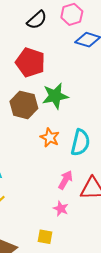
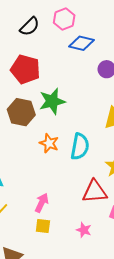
pink arrow: (65, 180) -> (42, 203), moved
pink star: (61, 209) -> (84, 230), moved
yellow square: (45, 237) -> (43, 226), moved

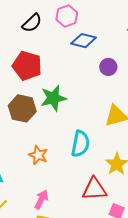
orange star: (49, 143) -> (38, 155), moved

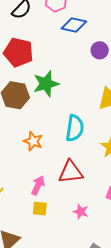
red triangle: (94, 189) -> (71, 172), moved

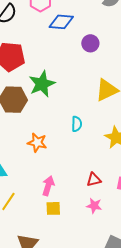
cyan semicircle: (75, 128) -> (77, 124), size x0.6
red triangle: (71, 172) -> (94, 180), moved, size x0.6

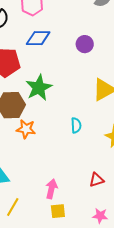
blue diamond: (61, 22) -> (38, 38), moved
orange star: (37, 143) -> (26, 129), moved
pink star: (94, 206) -> (100, 216), moved

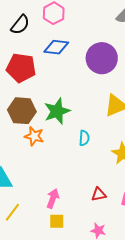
purple circle: (85, 44) -> (102, 58), size x1.8
green star: (39, 88) -> (57, 111), moved

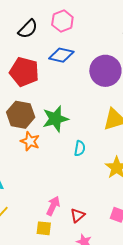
red triangle: (99, 194) -> (78, 215), moved, turned -35
pink arrow: (53, 198) -> (53, 206), moved

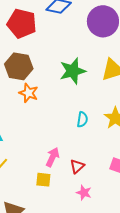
green star: (55, 119) -> (73, 71), moved
cyan semicircle: (80, 148) -> (82, 119), moved

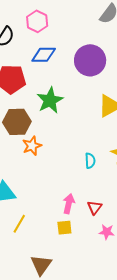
green star: (73, 71) -> (50, 100), moved
orange star: (29, 93) -> (32, 146), turned -30

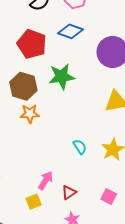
cyan semicircle: (90, 161) -> (80, 147), turned -49
yellow square: (64, 228) -> (34, 202), turned -35

